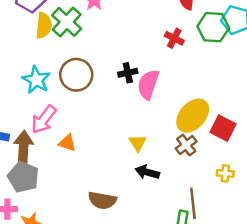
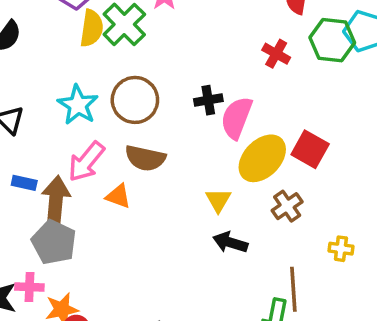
yellow ellipse: (193, 116) -> (262, 158), moved
red square: (223, 128) -> (310, 149), moved
brown semicircle: (102, 200) -> (145, 158), moved

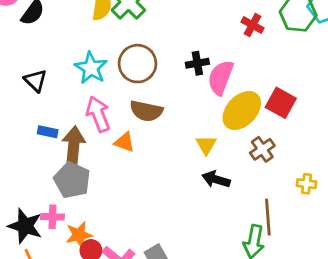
pink arrow: (86, 162) -> (98, 114), turned 120

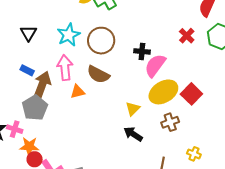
orange triangle: (124, 142) -> (78, 92), turned -49

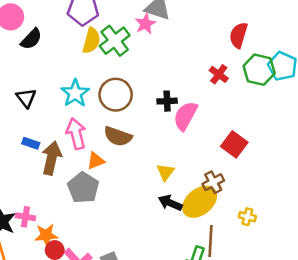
yellow ellipse: (163, 92) -> (200, 202), moved
gray pentagon: (35, 108) -> (83, 188), moved

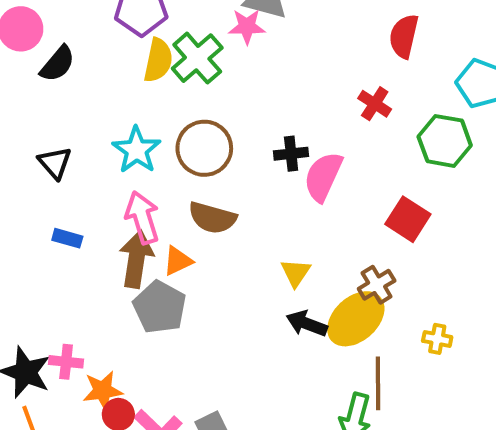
pink star: (145, 24) -> (247, 26), turned 30
green hexagon: (259, 70) -> (445, 141), moved
brown arrow: (52, 158) -> (136, 259), moved

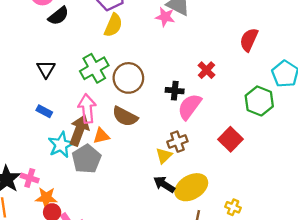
green cross: (197, 58) -> (94, 68), moved
red cross: (375, 104) -> (206, 70), moved
cyan star: (136, 150) -> (61, 145), moved
brown cross: (377, 285) -> (177, 142), moved

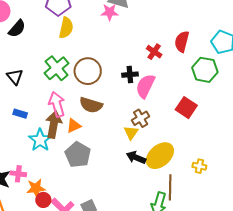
red semicircle: (249, 40) -> (182, 42), moved
gray pentagon: (86, 159) -> (78, 155), moved

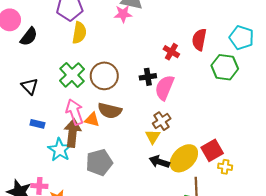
red square: (186, 108) -> (212, 150), moved, turned 30
orange triangle: (74, 126) -> (92, 120), moved, turned 42
gray pentagon: (78, 155) -> (99, 162), turned 30

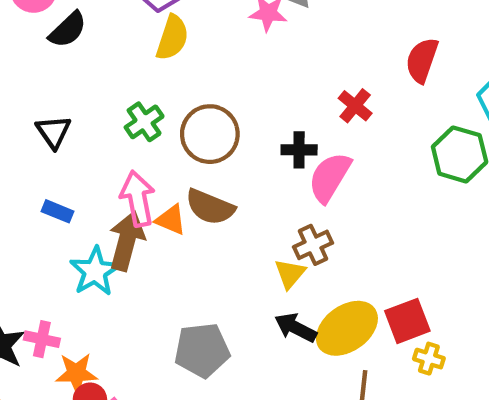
red semicircle: (199, 40) -> (422, 60), moved
green cross: (72, 75) -> (144, 122), size x0.7
gray pentagon: (99, 162) -> (202, 350), moved

